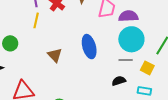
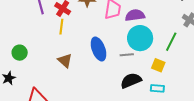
yellow line: (36, 20) -> (61, 27), moved
gray line: (126, 60) -> (127, 55), moved
black semicircle: (119, 81) -> (131, 81), size x1.5

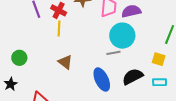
cyan circle: (140, 38) -> (122, 36), moved
blue ellipse: (98, 49) -> (102, 79), moved
gray line: (127, 55) -> (113, 53), moved

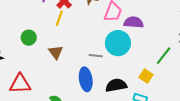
gray line: (113, 53) -> (96, 56), moved
green circle: (19, 58) -> (29, 38), moved

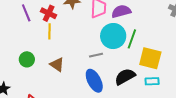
green line: (164, 56) -> (132, 39), moved
yellow square: (146, 76) -> (150, 58), size x1.6

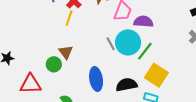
gray line: (96, 55) -> (111, 44), moved, turned 56
green circle: (27, 59) -> (54, 64), moved

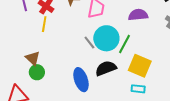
purple semicircle: (143, 22) -> (138, 15), moved
brown triangle: (66, 52) -> (33, 58), moved
black semicircle: (127, 85) -> (106, 68), moved

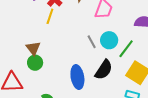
cyan circle: (106, 38) -> (109, 40), size x0.7
black semicircle: (106, 68) -> (104, 70), turned 135

